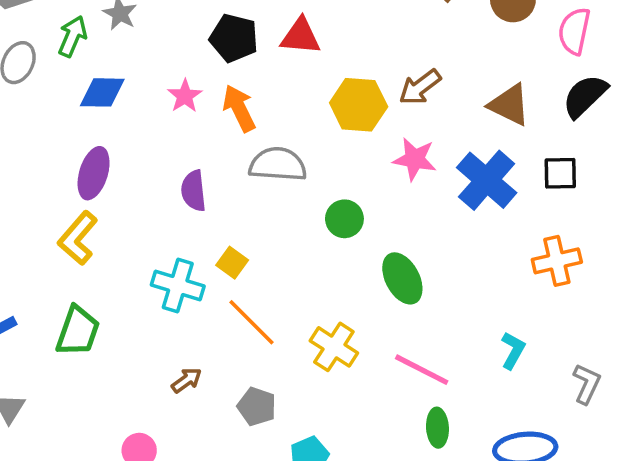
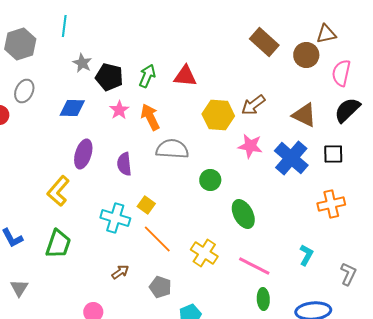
green arrow: (72, 36) -> (147, 76), moved
black pentagon: (234, 38) -> (109, 77), moved
purple ellipse: (94, 173) -> (83, 154), moved

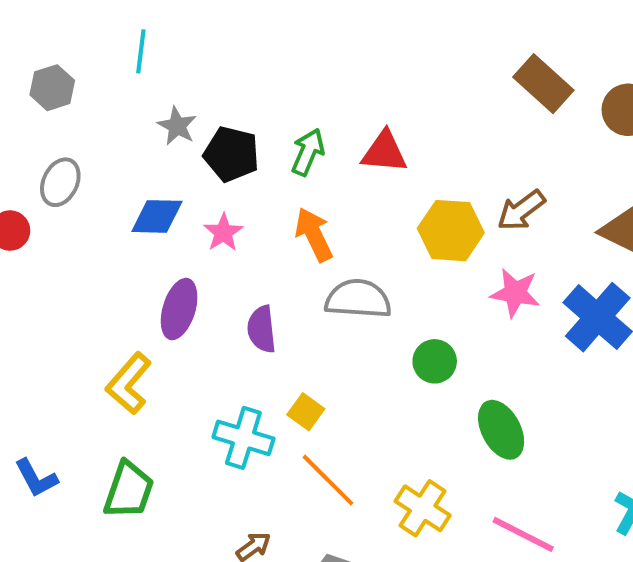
gray hexagon: (20, 44) -> (52, 88), size x0.7
pink star: (119, 110) -> (223, 233), moved

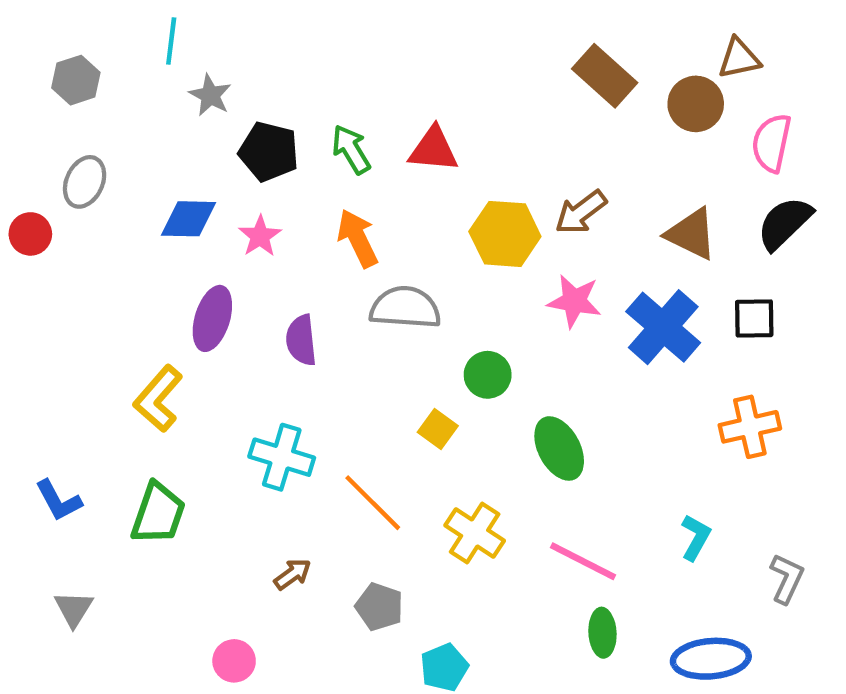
gray star: (177, 126) -> (210, 95), moved
green arrow: (308, 152) -> (351, 149), turned -54
yellow square: (306, 412) -> (438, 429), moved

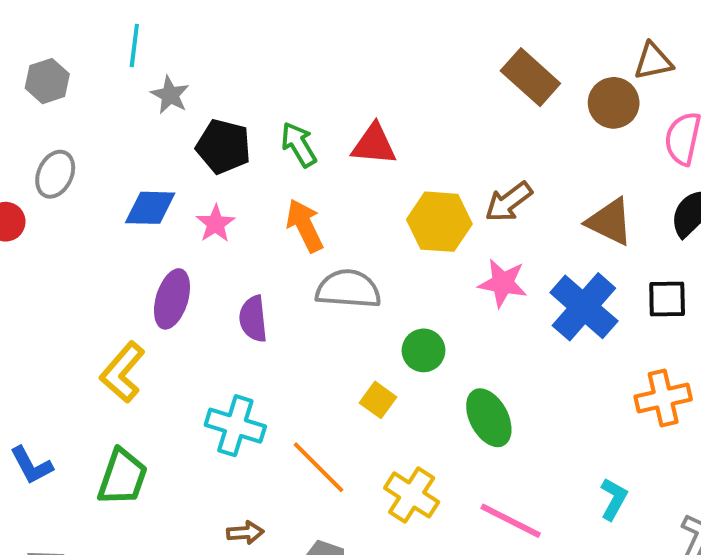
brown arrow: (293, 574) -> (245, 533), turned 32

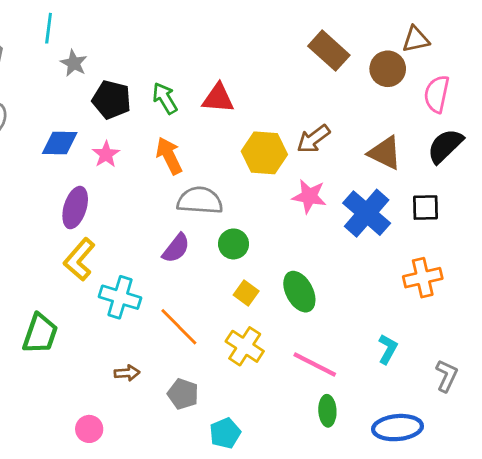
purple semicircle: (253, 319) -> (176, 248), moved, turned -136
green circle: (423, 350) -> (234, 244), moved
yellow L-shape: (122, 372) -> (79, 259), moved
yellow square: (378, 400) -> (246, 293), moved

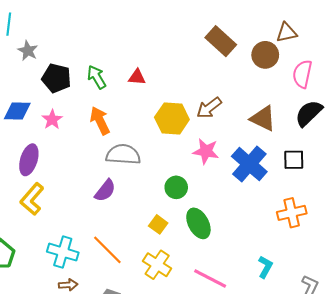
red triangle: (218, 98) -> (137, 77), size x0.7
green circle: (234, 244) -> (176, 187), moved
cyan cross: (120, 297) -> (63, 252), moved

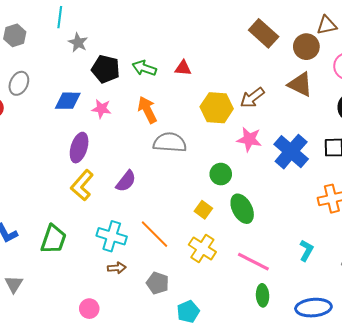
green arrow: (97, 77) -> (144, 68), turned -40
brown triangle: (263, 118) -> (300, 84), moved
pink star: (52, 120) -> (101, 109), turned -30
purple semicircle: (105, 191) -> (126, 181), moved

